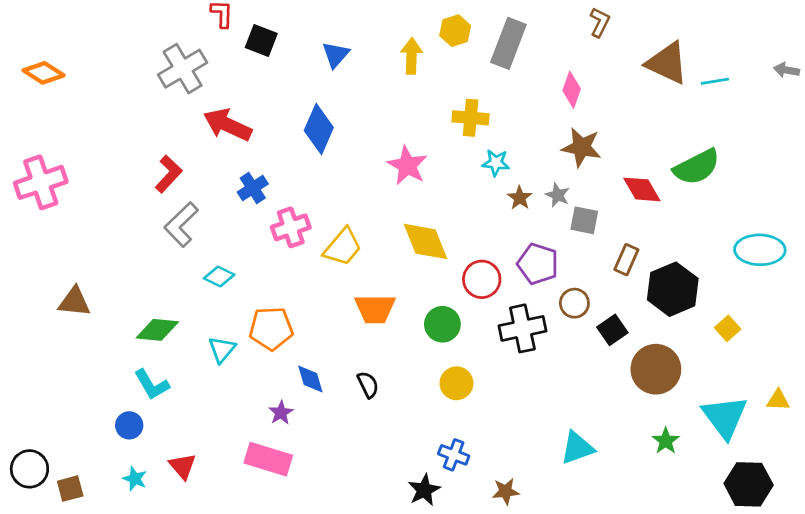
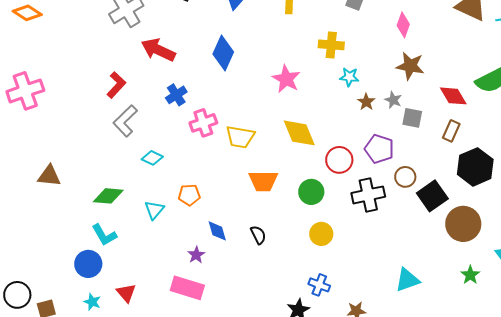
yellow trapezoid: (343, 247) -> (240, 137), turned 60
brown rectangle: (626, 260) -> (451, 131), moved
orange pentagon: (271, 328) -> (189, 195), size x0.7
black square: (612, 330) -> (432, 196), size x1.4
blue circle: (129, 425) -> (88, 264), size x1.4

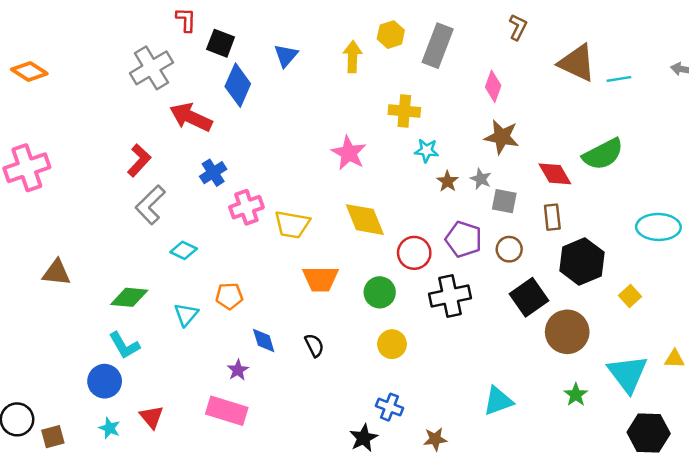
blue diamond: (223, 53) -> (238, 85), moved
brown rectangle: (451, 131) -> (552, 217), turned -30
brown circle: (405, 177) -> (509, 249), moved

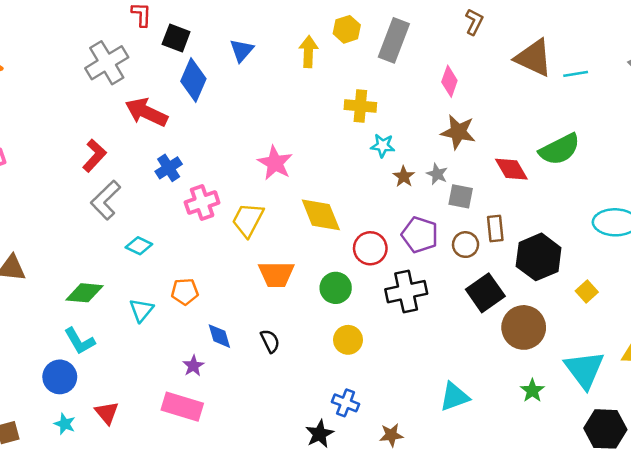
pink star: (349, 153) -> (275, 163), moved
brown rectangle: (552, 217) -> (495, 228), moved
yellow trapezoid: (292, 224) -> (248, 220), turned 108

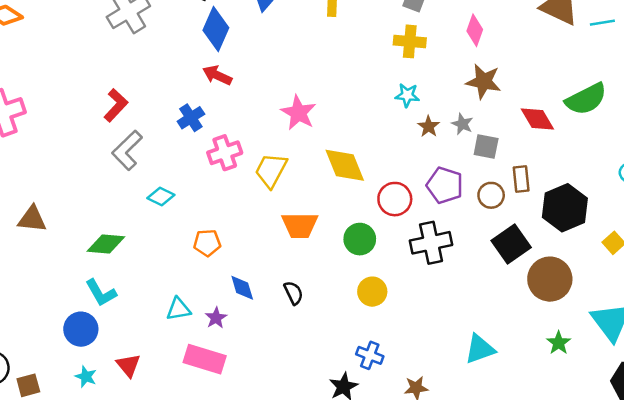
yellow cross: (360, 106) -> (410, 41), moved
red arrow: (146, 112) -> (217, 75), moved, size x0.7
cyan triangle: (141, 310) -> (178, 309), moved, turned 40

